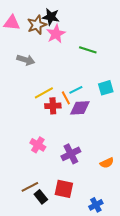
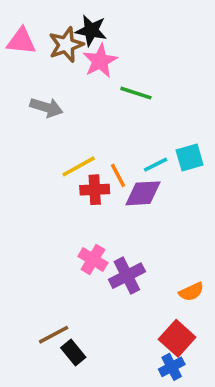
green line: (88, 50) -> (136, 93), moved
cyan line: (76, 90) -> (156, 165), moved
pink cross: (38, 145) -> (93, 259), moved
red square: (64, 189) -> (177, 338), moved, turned 30

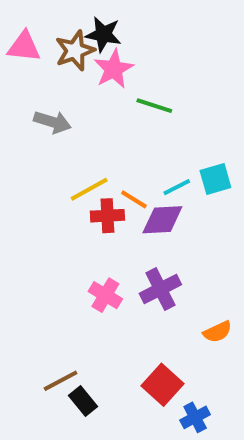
orange line: (118, 175) -> (134, 199), turned -30
purple cross: (127, 276) -> (160, 289), moved
red square: (177, 338) -> (162, 385), moved

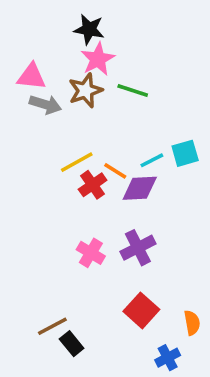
pink triangle: (24, 47) -> (31, 77), moved
brown star: (75, 51) -> (86, 91), moved
red cross: (107, 216) -> (93, 185), turned -32
orange semicircle: (217, 332) -> (192, 323), moved, turned -75
red square: (162, 385) -> (141, 310), moved

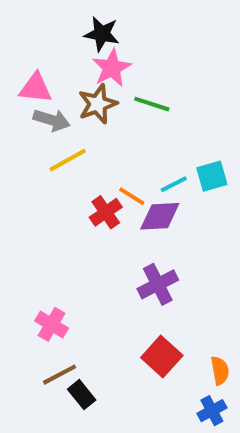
yellow line: (77, 162) -> (68, 160), moved
pink cross: (91, 253) -> (52, 324), moved
blue cross: (168, 358) -> (212, 411), moved

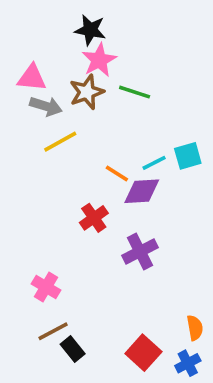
red cross: (106, 212) -> (94, 218), moved
red square: (162, 357) -> (143, 353), moved

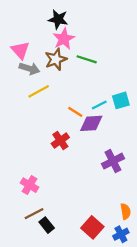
pink triangle: (32, 78) -> (20, 50), turned 42
purple cross: (140, 252) -> (113, 161), moved

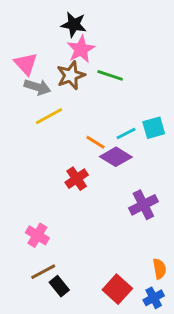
purple diamond: (91, 123) -> (116, 157), turned 35

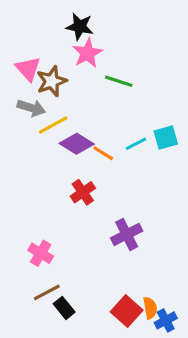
brown star: (71, 75) -> (52, 81), moved
gray arrow: (37, 87) -> (31, 108), moved
purple diamond: (116, 157) -> (77, 144), moved
purple cross: (143, 205) -> (127, 234), moved
orange semicircle: (159, 269) -> (150, 308), moved

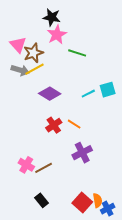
yellow line: (53, 125) -> (34, 69), moved
orange line: (103, 153) -> (74, 124), moved
brown line: (47, 292) -> (44, 168), moved

